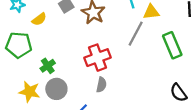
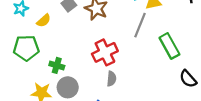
green rectangle: (172, 45) -> (169, 46), moved
green cross: (48, 66) -> (57, 65), turned -32

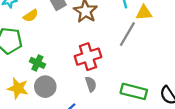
green rectangle: (169, 46) -> (134, 91), moved, turned -55
gray semicircle: (111, 79) -> (91, 84), turned -32

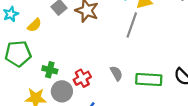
red cross: (88, 57) -> (82, 78), moved, size x0.7
gray semicircle: (91, 84) -> (116, 73), moved

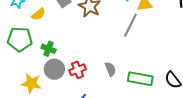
green cross: (50, 70) -> (49, 49), moved
gray circle: (62, 91) -> (54, 69), moved

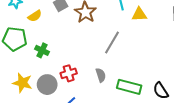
gray line: (130, 25) -> (112, 42), moved
gray circle: (54, 69) -> (47, 85), moved

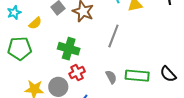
green cross: (42, 50) -> (69, 49), moved, size x1.5
gray semicircle: (101, 75) -> (111, 77), moved

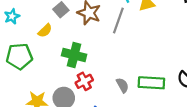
yellow semicircle: (35, 23) -> (45, 31), moved
gray line: (113, 36) -> (118, 21), moved

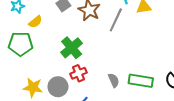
yellow semicircle: (45, 31) -> (35, 22), moved
green cross: (74, 55) -> (72, 48), turned 30

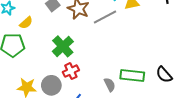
gray line: (116, 20) -> (105, 17), turned 40
gray semicircle: (114, 80) -> (110, 85), moved

